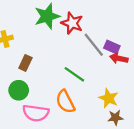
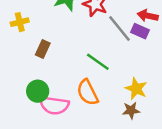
red arrow: (119, 58) -> (148, 16), moved
green circle: (19, 90) -> (38, 91), moved
brown star: (115, 118) -> (131, 110), moved

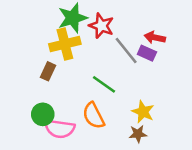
yellow cross: (20, 22) -> (65, 44), moved, size x1.6

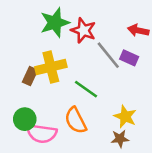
red arrow: (155, 37) -> (138, 30), moved
yellow cross: (65, 44) -> (51, 67), moved

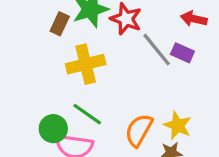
brown rectangle: (30, 76) -> (60, 24), moved
green line: (86, 89) -> (87, 114), moved
orange semicircle: (76, 120) -> (139, 130), moved, turned 56

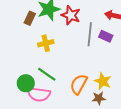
gray line: (157, 50) -> (90, 34), turned 45
yellow cross: (86, 64) -> (46, 43), size x0.7

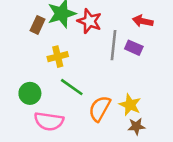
green line: (47, 74) -> (72, 87), moved
green circle: (26, 83) -> (30, 93), moved
brown star: (99, 98) -> (136, 126), moved

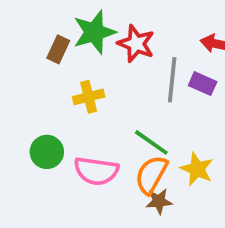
green line: (72, 87) -> (151, 142), moved
pink semicircle: (49, 121) -> (96, 171), moved
brown star: (136, 126) -> (159, 201), moved

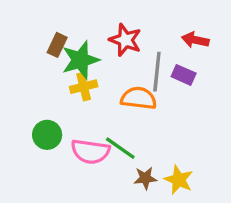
green star: (94, 32) -> (80, 60), moved
green line: (151, 142) -> (120, 148), moved
yellow star: (197, 169) -> (179, 180), moved
orange semicircle: (151, 175) -> (139, 98), moved, turned 68

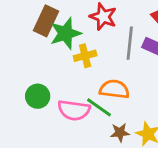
brown rectangle: (57, 45) -> (46, 21), size x1.5
yellow cross: (84, 87) -> (85, 56), moved
orange semicircle: (139, 98) -> (114, 89), moved

